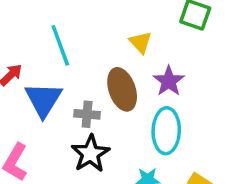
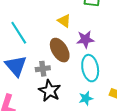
purple star: (169, 81) -> (85, 39), turned -30

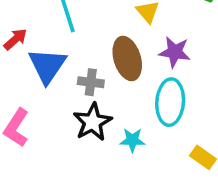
cyan star: (86, 98) -> (132, 140), moved

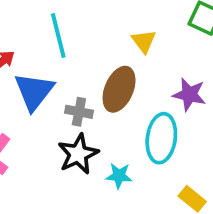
purple star: (175, 52) -> (189, 94), moved
brown ellipse: (127, 58) -> (119, 89), turned 36

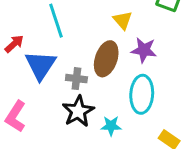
purple star: (189, 94) -> (144, 50), moved

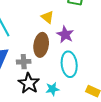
purple star: (144, 50) -> (65, 34), turned 30

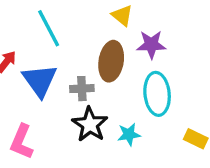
purple star: (65, 34) -> (151, 45), turned -30

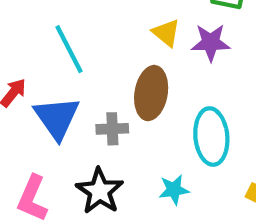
purple star: (151, 45) -> (211, 43), moved
black star: (90, 124) -> (100, 191), moved

